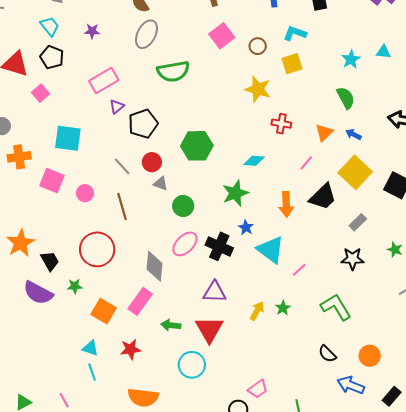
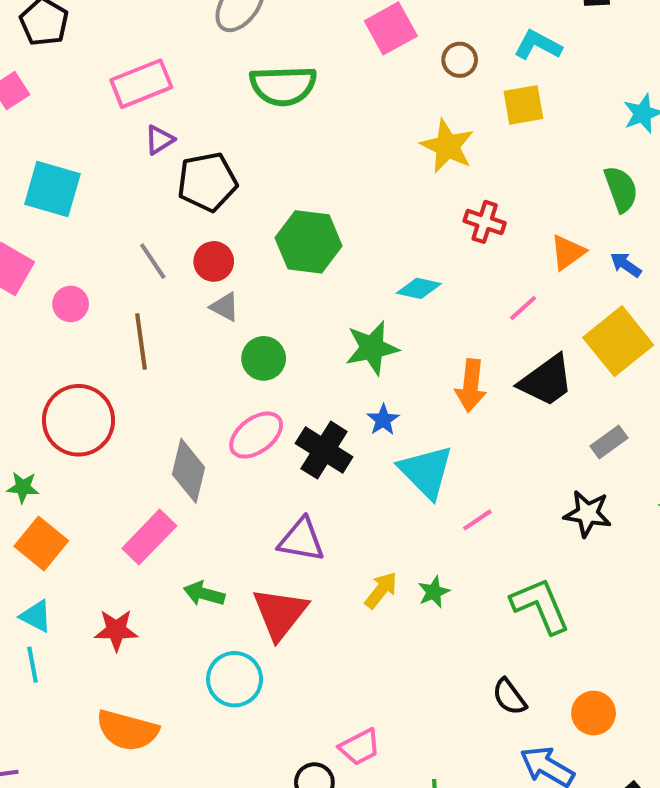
orange square: (104, 311) -> (41, 543), moved

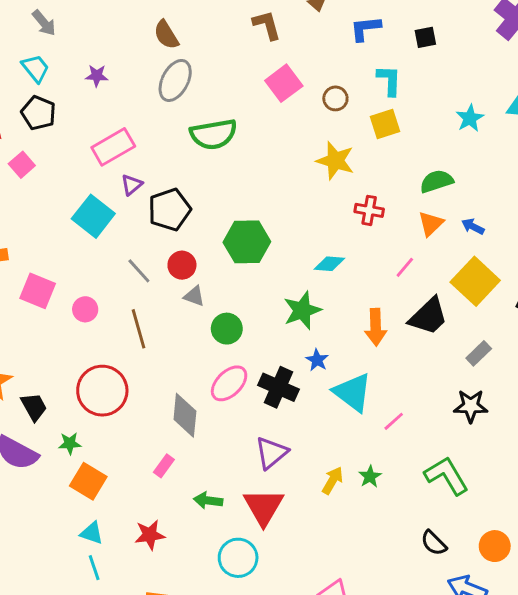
cyan L-shape: (538, 45) -> (389, 80), turned 72
cyan square: (52, 189) -> (93, 216), moved, turned 30
green semicircle: (621, 189) -> (437, 181), moved, turned -80
pink rectangle: (149, 537) -> (164, 466), size x0.6
purple triangle: (301, 540) -> (271, 453), turned -42

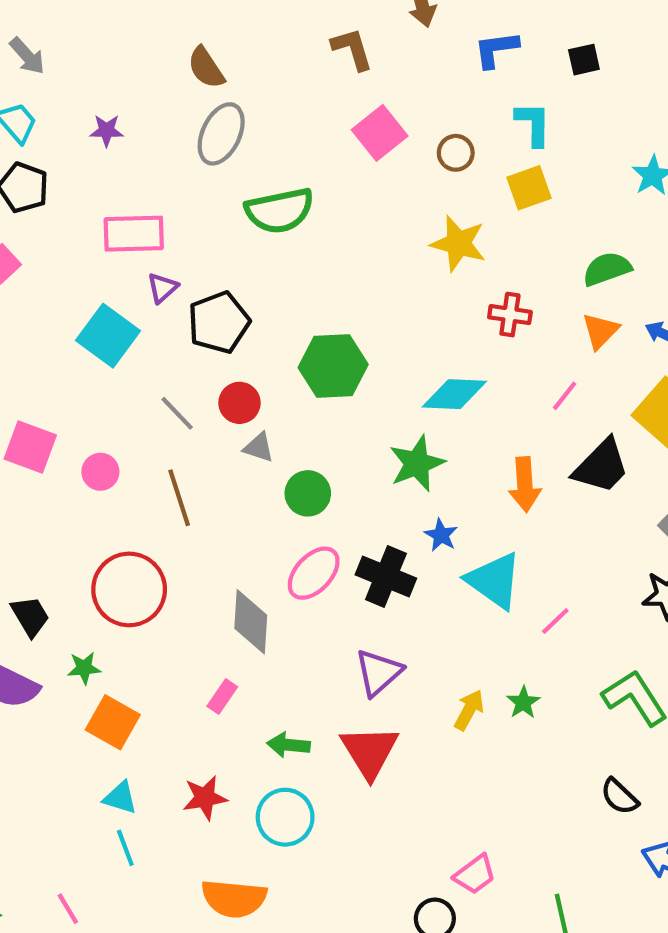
pink rectangle: (113, 147) -> (134, 234), turned 30
cyan diamond: (329, 264) -> (454, 394), size x1.4
cyan circle: (238, 558) -> (285, 817), moved

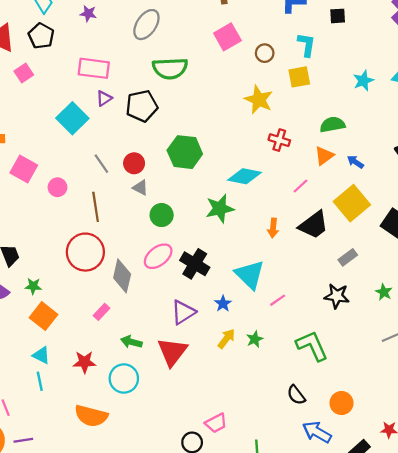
black pentagon: (219, 322) -> (142, 106), moved
orange arrow: (525, 484) -> (273, 228), size x0.7
blue star: (441, 535) -> (223, 304), moved
red circle: (129, 589) -> (85, 252), moved

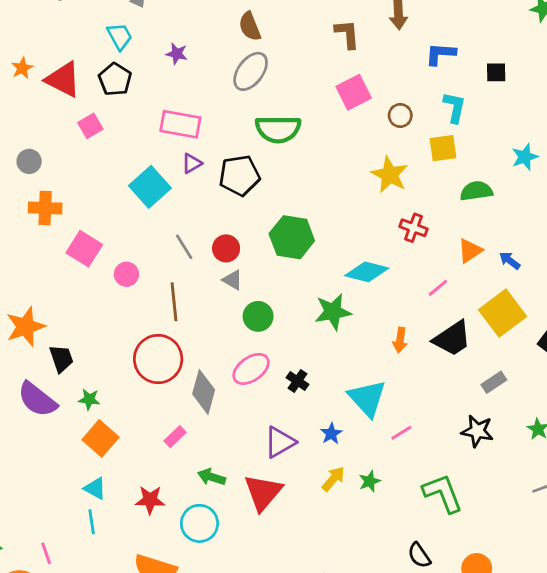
green semicircle: (332, 125) -> (476, 191), moved
black cross: (195, 264) -> (297, 381), size x0.6

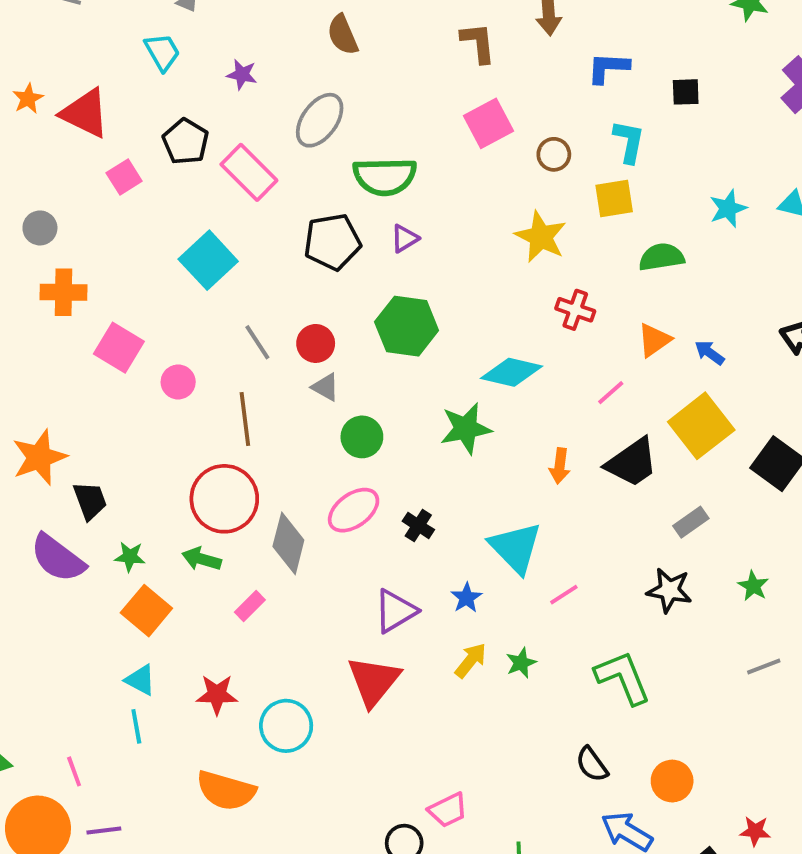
gray ellipse: (251, 71) -> (320, 120), moved
black pentagon: (115, 79) -> (186, 142), moved
pink rectangle: (180, 124) -> (249, 172), turned 36
purple triangle: (192, 163) -> (405, 238), moved
green arrow: (211, 477) -> (202, 559), moved

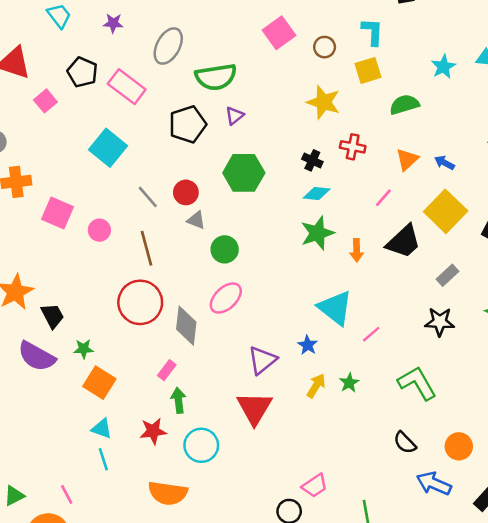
cyan diamond: (511, 372) -> (317, 194), size x0.7
green star: (466, 429) -> (317, 233), moved
black cross: (418, 525) -> (312, 160), moved
green arrow: (202, 559) -> (178, 400), moved, turned 75

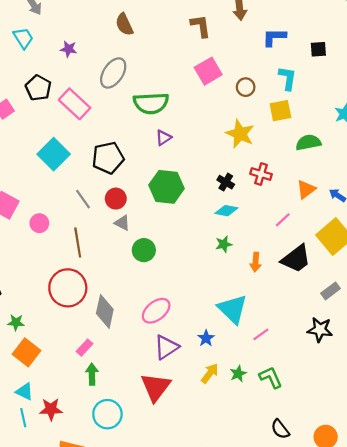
black pentagon: (188, 124) -> (108, 158), moved
green star: (317, 233) -> (224, 244), size x0.6
pink ellipse: (226, 298) -> (156, 311), moved
green L-shape: (417, 383) -> (271, 377), moved, size x0.7
red star: (153, 431) -> (51, 409), moved

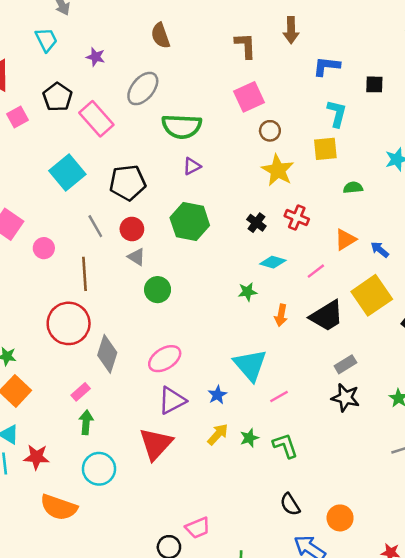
brown circle: (246, 87) -> (270, 131), moved
green semicircle: (308, 143) -> (353, 188), size x0.7
cyan diamond: (226, 211) -> (273, 262), moved
gray rectangle: (331, 291) -> (345, 364), moved

